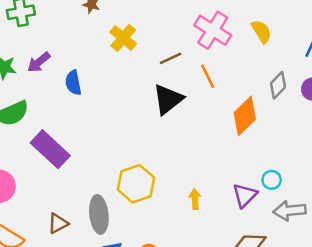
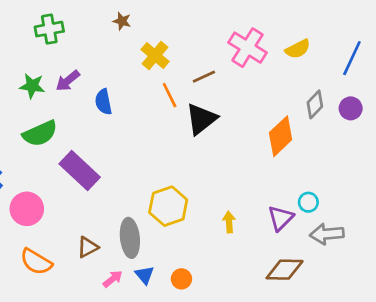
yellow semicircle: (261, 31) -> (298, 49), turned 95
orange line: (208, 76) -> (170, 95), moved

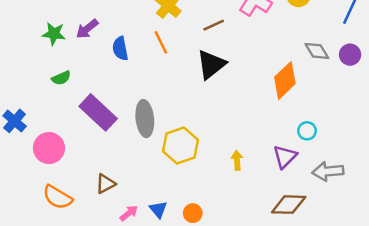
orange line: (170, 95) -> (161, 42), moved
gray diamond: (315, 104) -> (317, 51), turned -75
green semicircle: (40, 133) -> (61, 78), size x0.6
cyan circle: (308, 202) -> (307, 131), moved
gray ellipse: (130, 238) -> (145, 119), moved

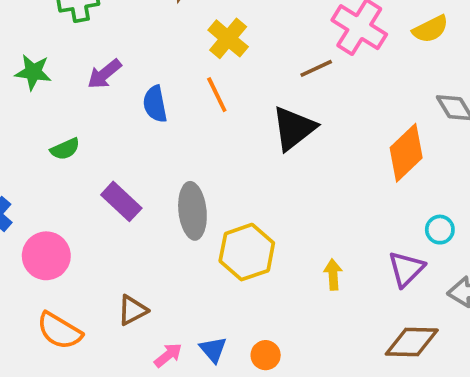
brown line: (214, 25) -> (316, 68), moved
green star: (54, 34) -> (33, 72), moved
purple rectangle: (98, 112) -> (121, 201), size x0.7

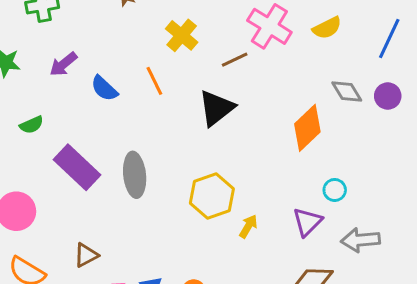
yellow cross: (228, 38) -> (182, 35), moved
blue semicircle: (155, 104) -> (104, 88), turned -36
purple rectangle: (121, 201) -> (77, 167), size x1.4
yellow hexagon: (247, 252) -> (212, 196), moved
yellow arrow: (333, 275) -> (248, 226), turned 35

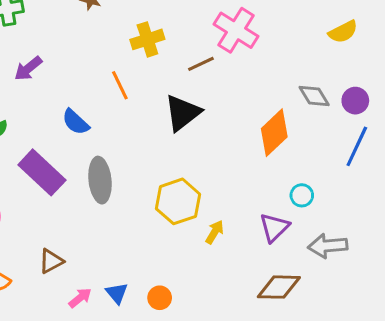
yellow semicircle: (327, 28) -> (343, 32), moved
yellow cross: (182, 35) -> (147, 39), turned 32
blue line: (389, 38) -> (357, 146), moved
blue semicircle: (104, 88) -> (76, 122), moved

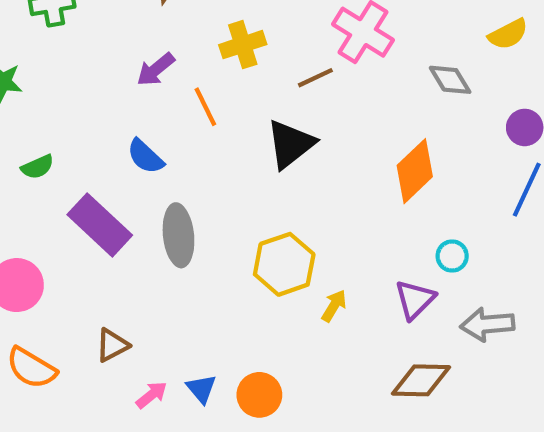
purple arrow: (28, 68) -> (156, 69), moved
gray diamond: (314, 96) -> (450, 80), moved
orange circle: (160, 298) -> (259, 395), size x1.4

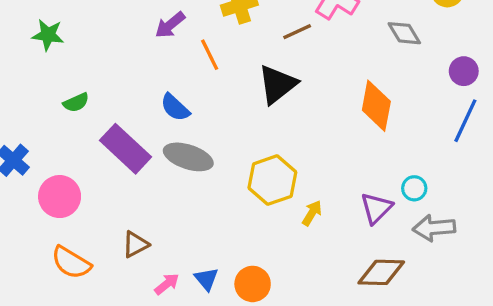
blue semicircle: (145, 157) -> (175, 107), moved
orange diamond: (415, 171) -> (376, 106), turned -36
gray ellipse: (178, 235) -> (188, 157), turned -66
cyan circle: (452, 256) -> (414, 188), moved

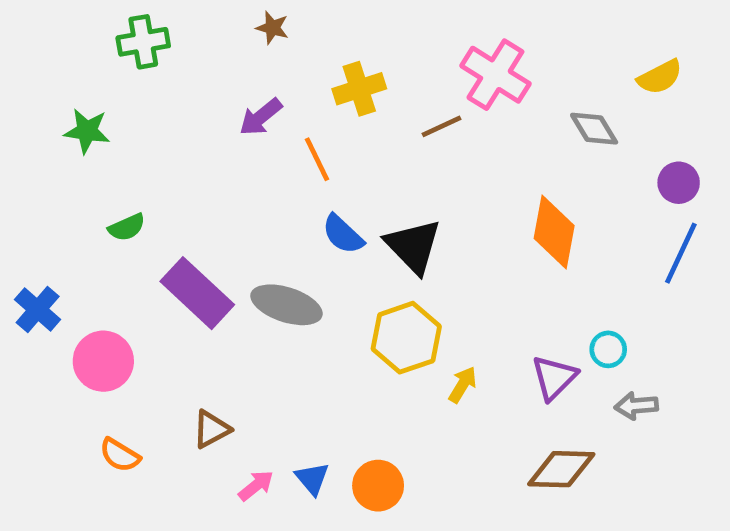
black triangle: (277, 84) -> (413, 246), moved, turned -36
blue semicircle: (175, 107) -> (343, 234), moved
gray arrow: (434, 228) -> (636, 406), size x0.7
orange semicircle: (71, 263) -> (120, 455), size x0.7

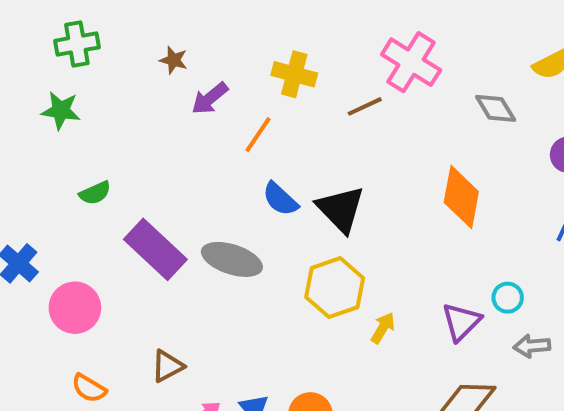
brown star: (272, 28) -> (174, 60), moved
green cross: (143, 42) -> (77, 44), moved
yellow cross: (359, 89) -> (294, 74), turned 33
orange line: (317, 159) -> (258, 135), turned 60

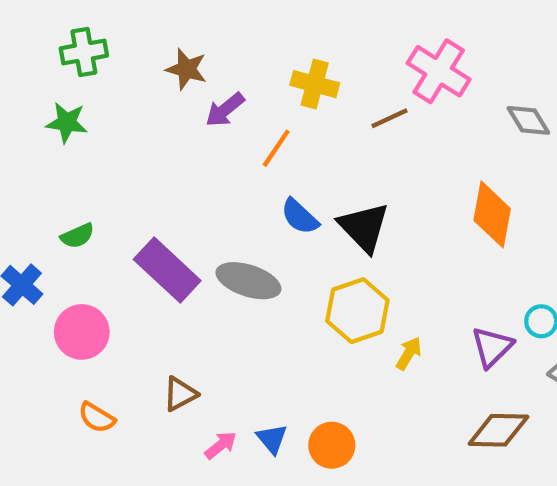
brown star: (174, 60) -> (186, 69), size x1.4
green semicircle: (95, 193) -> (77, 236), moved

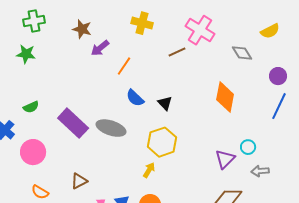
yellow cross: (315, 84) -> (142, 23), moved
black triangle: (364, 227) -> (165, 103), size x0.6
yellow arrow: (409, 353) -> (149, 170), moved

